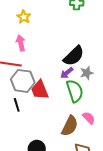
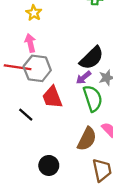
gray hexagon: (23, 81) -> (37, 68), moved
black line: (17, 105) -> (26, 115), turned -32

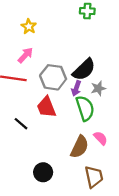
pink arrow: (30, 43) -> (25, 55), turned 56
gray hexagon: (37, 68) -> (53, 77), moved
purple arrow: (83, 78) -> (76, 88), turned -32

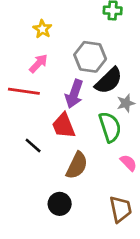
gray hexagon: (53, 77) -> (90, 57), moved
purple arrow: (76, 88) -> (74, 94), moved, size x1.5
brown semicircle: (80, 147) -> (77, 165), moved

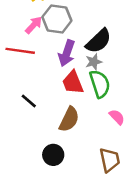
gray hexagon: (90, 57) -> (57, 19), moved
gray star: (126, 103) -> (94, 62), moved
red trapezoid: (64, 126) -> (73, 83), moved

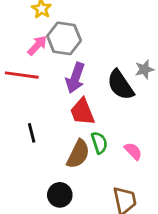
black semicircle: (99, 41) -> (120, 85), moved, turned 100
gray star: (94, 62) -> (144, 69), moved
green semicircle: (100, 84) -> (99, 143), moved, size x0.7
black line: (29, 101) -> (32, 133), turned 35

